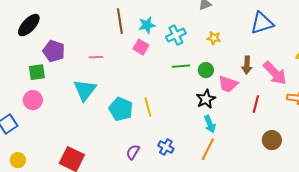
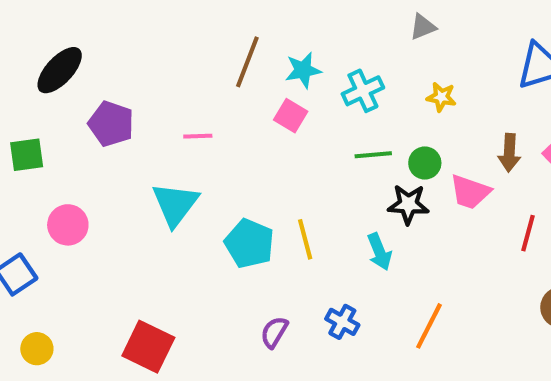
brown line: (120, 21) -> (247, 62), turned 30
green square: (37, 72) -> (27, 155), moved
black star: (206, 99) -> (408, 204), moved, turned 30
cyan arrow: (210, 124) -> (379, 252), moved

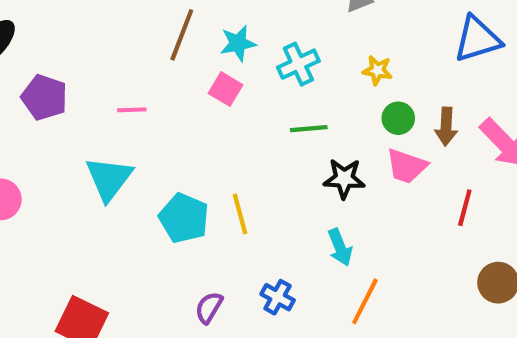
green circle: (425, 163) -> (398, 118), moved
cyan arrow: (379, 252) -> (340, 247), moved

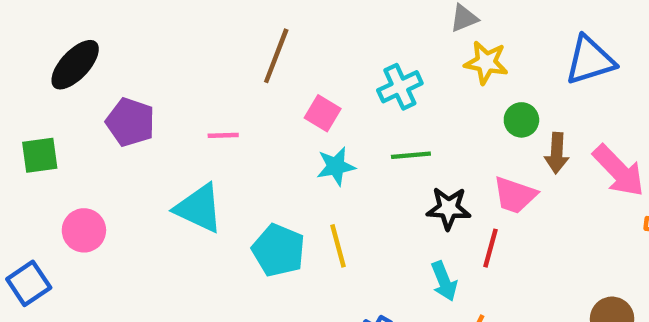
cyan star: (238, 43) -> (336, 166), moved
yellow star: (377, 70) -> (486, 62), moved, size x1.4
green circle: (398, 118) -> (521, 120), moved
cyan triangle: (109, 179) -> (199, 208), turned -42
red line: (465, 208) -> (490, 248), moved

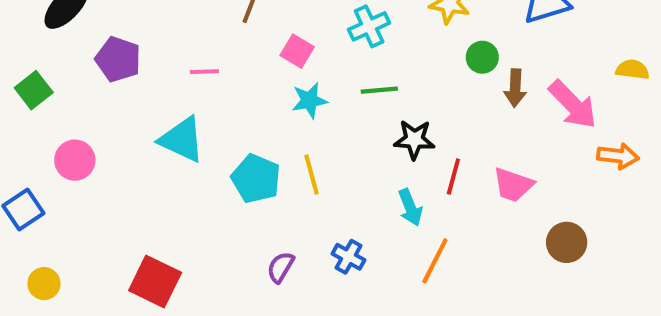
green square: (40, 155) -> (34, 90), turned -30
pink trapezoid: (515, 195) -> (513, 185), moved

